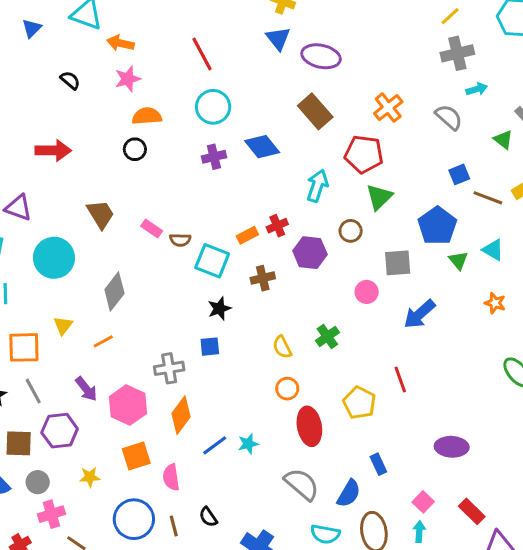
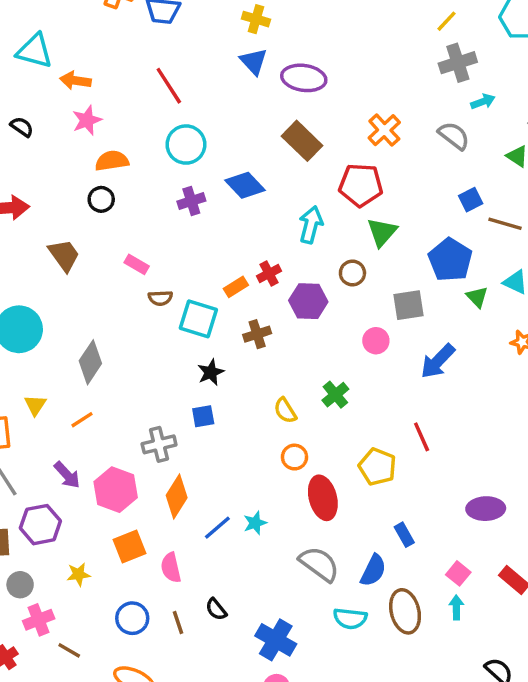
brown trapezoid: (101, 214) -> (64, 255), moved
pink rectangle: (152, 229) -> (137, 264), moved
blue circle: (134, 519) -> (132, 618), size x0.7

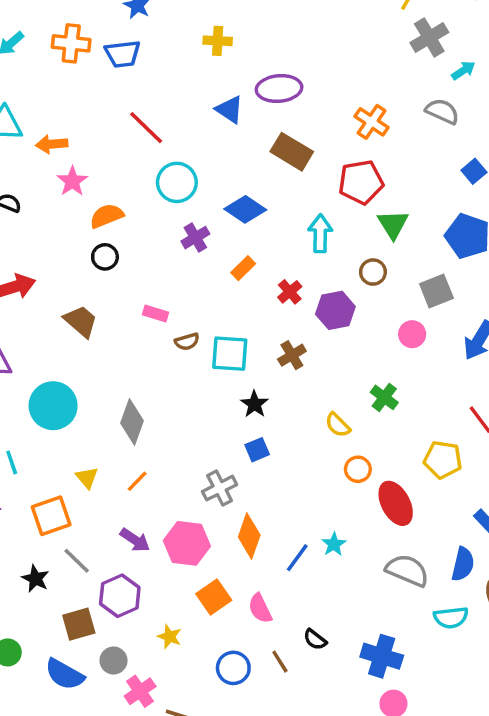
blue triangle: (254, 61) -> (230, 110), moved
orange rectangle: (236, 287) -> (243, 268), moved
yellow star: (79, 574) -> (169, 637), turned -30

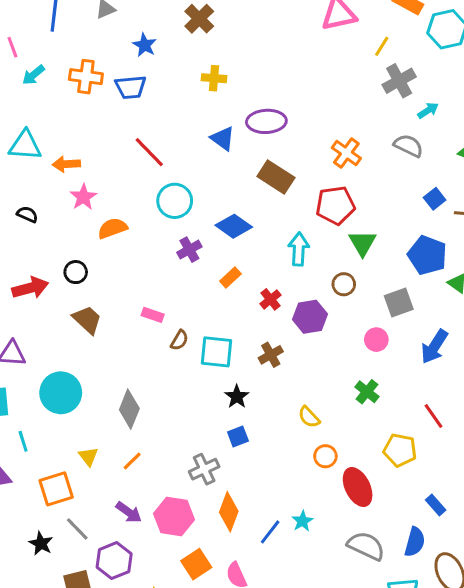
black circle: (105, 257) -> (76, 272), moved
brown semicircle: (187, 342) -> (179, 340), turned -45
green cross: (384, 397) -> (367, 392), moved

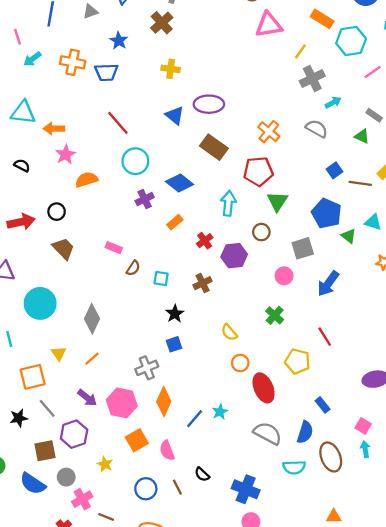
cyan square: (216, 352) -> (161, 279), size x0.6
black star: (41, 543) -> (19, 418), turned 30

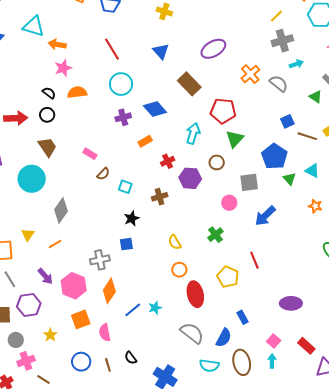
purple ellipse: (209, 104) -> (213, 49), moved, turned -40
orange cross: (269, 132) -> (250, 74), moved
black semicircle: (22, 165) -> (49, 93), moved
cyan circle: (40, 303) -> (32, 179), moved

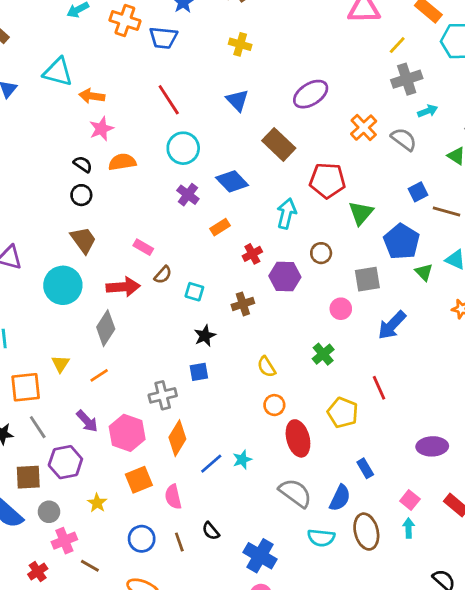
purple cross: (123, 117) -> (188, 195), turned -35
red arrow: (16, 118) -> (123, 287), moved
green triangle: (235, 139) -> (361, 213), moved

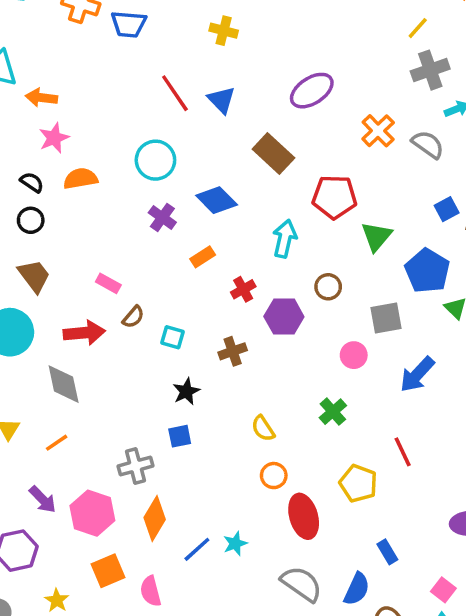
red line: (169, 100) -> (175, 93), moved
gray diamond: (106, 328) -> (64, 384), turned -44

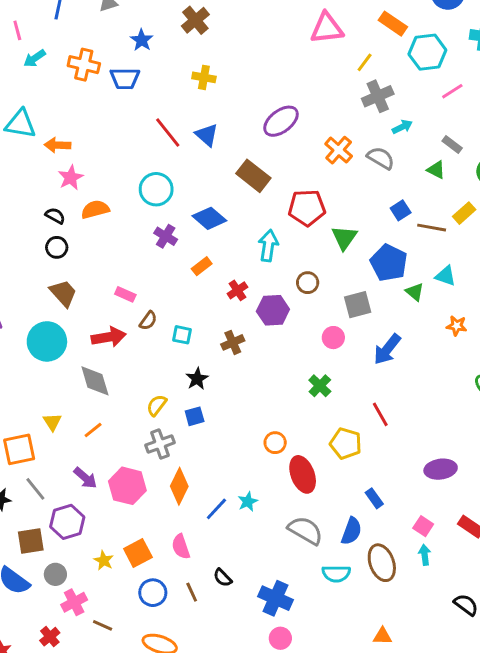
yellow semicircle: (263, 428) -> (157, 405), moved, turned 75
orange square: (108, 571) -> (138, 553), moved

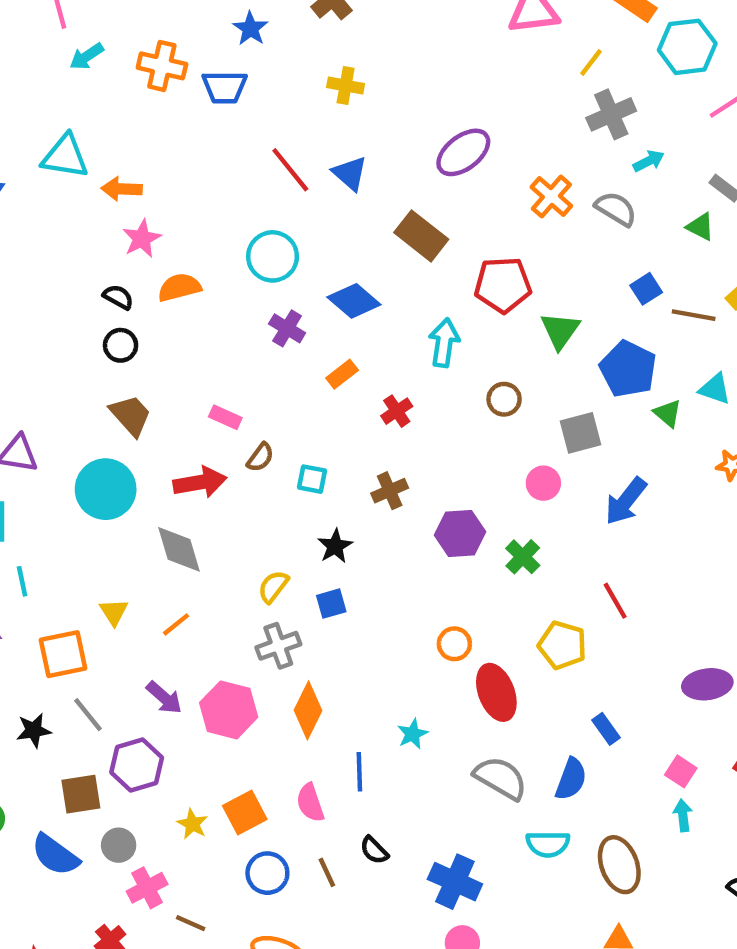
purple hexagon: (273, 310) -> (460, 533), moved
blue line: (216, 509) -> (359, 772), moved, turned -45
brown ellipse: (382, 563) -> (619, 865), moved

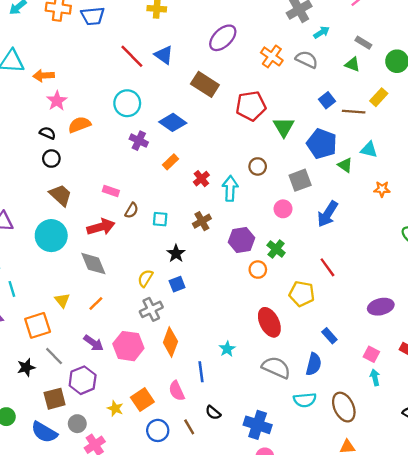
cyan arrow: (444, 343) -> (230, 188), moved
orange circle: (454, 644) -> (258, 270), moved

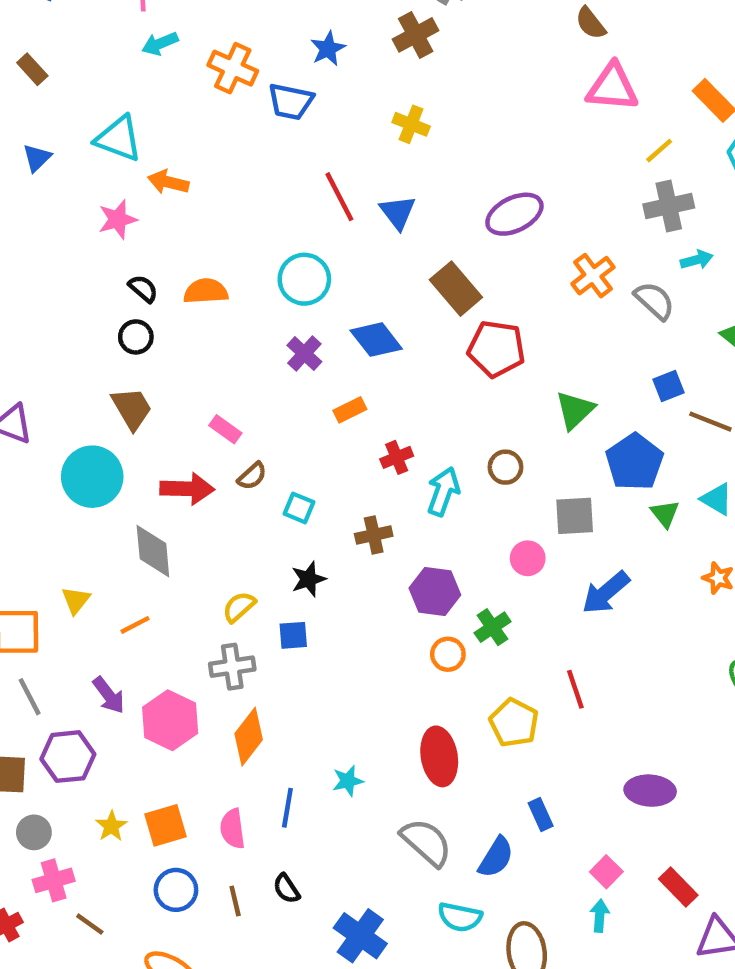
pink star: (57, 101) -> (118, 219), moved
red pentagon: (251, 106) -> (496, 349), moved

